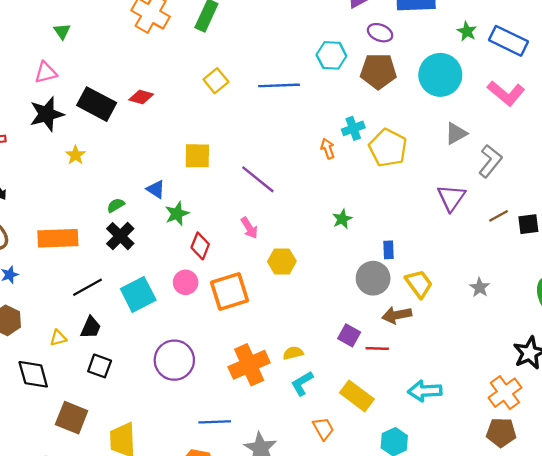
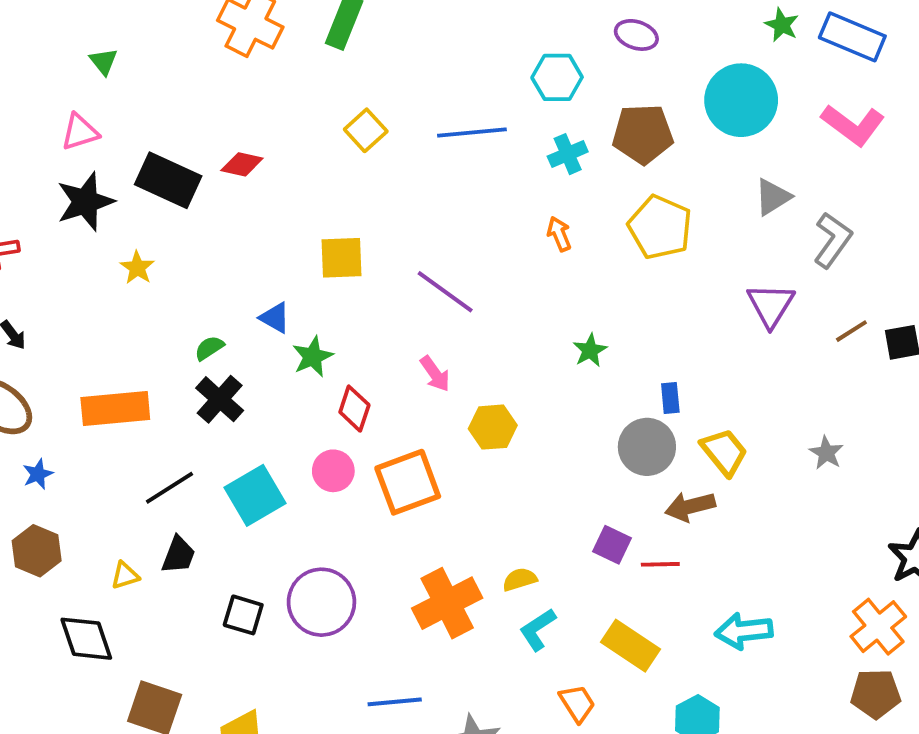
brown pentagon: (378, 71) -> (643, 134), moved
cyan cross: (353, 128) -> (568, 154), moved
black square: (100, 366) -> (243, 615), moved

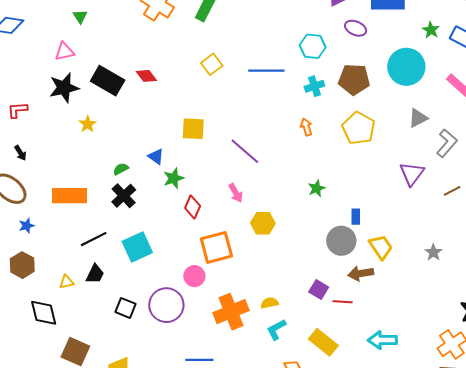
red diamond: (242, 164) -> (146, 76), turned 35
pink circle: (333, 471) -> (194, 276), moved

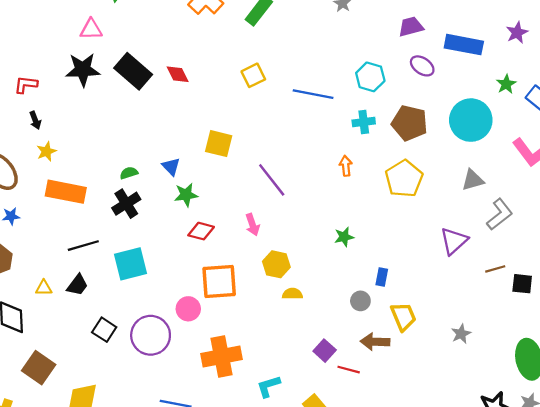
yellow star: (88, 124) -> (46, 151), moved
black arrow: (20, 153) -> (35, 120), moved
red diamond: (193, 207) -> (201, 231), turned 70
gray circle: (341, 241) -> (360, 301), size x0.6
yellow semicircle: (269, 303) -> (292, 294), moved

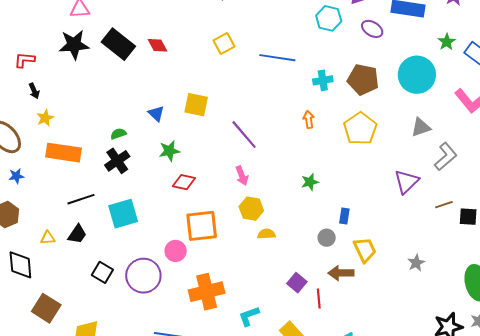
cyan hexagon: (370, 77) -> (329, 18), moved
blue triangle: (171, 167) -> (156, 114), moved
pink arrow: (252, 225) -> (242, 176), moved
red line: (349, 370) -> (319, 298), turned 72

